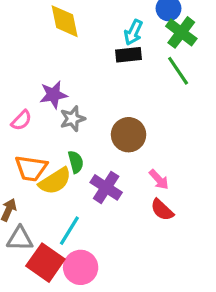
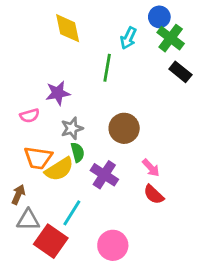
black rectangle: (129, 55) -> (180, 72), moved, turned 45
green line: (178, 71) -> (107, 68), moved, turned 44
gray star: (73, 119) -> (72, 128), moved
pink semicircle: (21, 120) -> (30, 116), turned 30
pink circle: (81, 267) -> (113, 245), moved

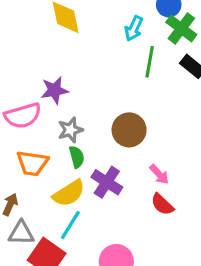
green line: (107, 68) -> (150, 62), moved
pink semicircle: (30, 116) -> (23, 116), size x1.6
yellow semicircle: (59, 169) -> (69, 193), moved

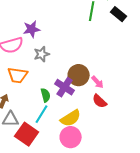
brown circle: (129, 130) -> (79, 75), moved
green semicircle: (77, 157) -> (46, 95), moved
yellow semicircle: (69, 193) -> (71, 118), moved

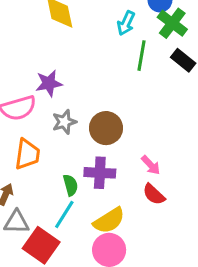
orange trapezoid: (18, 75) -> (27, 154), turned -90
brown circle: (79, 75) -> (106, 128), moved
purple cross: (65, 87) -> (100, 173), turned -30

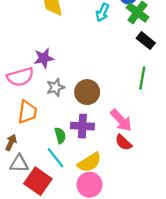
green line: (141, 56) -> (142, 78), moved
pink arrow: (151, 165) -> (121, 120), size x1.5
cyan line: (64, 214) -> (55, 158), turned -70

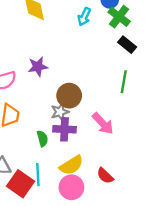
purple star: (44, 58) -> (38, 67), moved
gray star: (55, 87) -> (60, 112), moved
red semicircle: (123, 142) -> (105, 176), moved
cyan line: (55, 158) -> (38, 175), moved, turned 35

